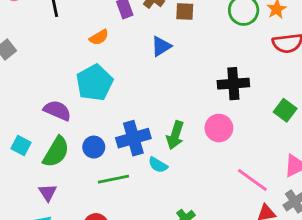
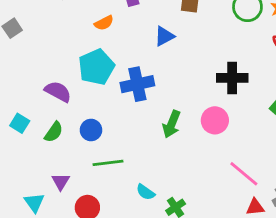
blue cross: (133, 138) -> (137, 84), moved
green semicircle: (56, 152) -> (54, 132), size x0.7
cyan semicircle: (158, 165) -> (146, 192), moved
purple triangle: (48, 193) -> (61, 182), moved

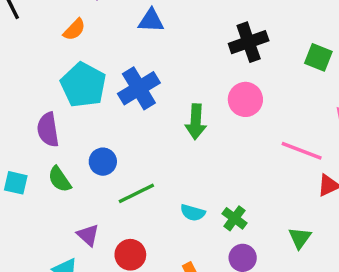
blue triangle: (164, 36) -> (151, 21), turned 50
purple semicircle: (58, 92) -> (48, 130), turned -108
green semicircle: (54, 132) -> (60, 179), turned 130

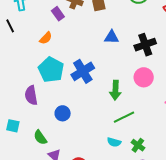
blue triangle: (151, 21) -> (112, 37), moved
green semicircle: (60, 179) -> (40, 137), moved
green line: (136, 193) -> (124, 117), moved

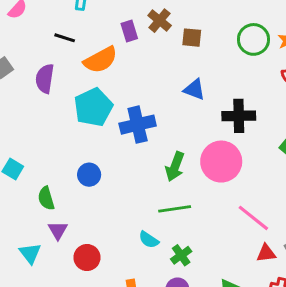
black line: (10, 26) -> (65, 38), moved, turned -64
orange semicircle: (46, 38) -> (101, 60), size x1.6
pink circle: (144, 77) -> (221, 162), size x1.4
purple semicircle: (31, 95) -> (45, 79), moved

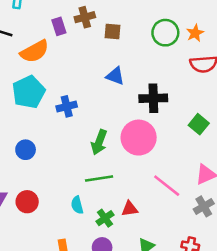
brown cross: (160, 21) -> (85, 17), turned 36
blue cross: (138, 125) -> (67, 106), size x0.7
cyan semicircle: (149, 240) -> (77, 205), turned 42
red triangle: (266, 253) -> (130, 209), moved
red circle: (87, 258) -> (27, 202), moved

